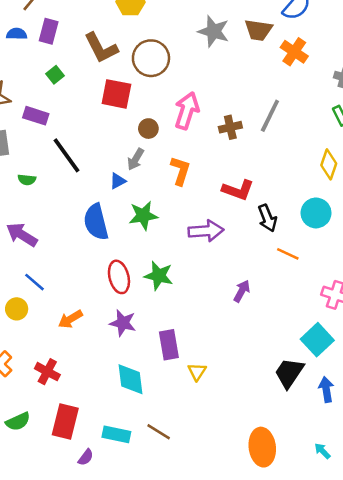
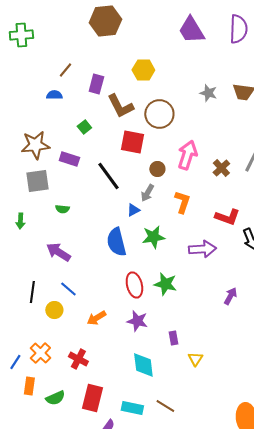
purple rectangle: (49, 31) -> (96, 84), moved
gray star: (214, 31) -> (208, 93), size x0.7
brown cross: (230, 127) -> (221, 168), turned -30
black line: (67, 155) -> (108, 176), moved
purple rectangle: (169, 345) -> (173, 338), size x0.6

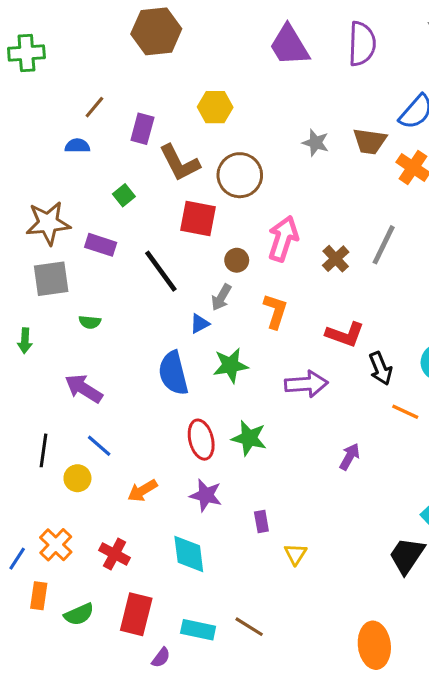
cyan diamond: (143, 365) -> (189, 554), moved

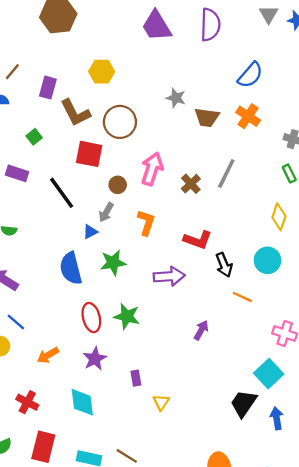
brown trapezoid: (370, 141) -> (207, 117), moved
purple star: (206, 495) -> (95, 359), turned 30

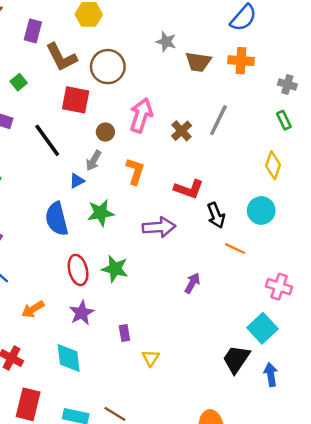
orange cross: (248, 116) -> (241, 61), turned -30

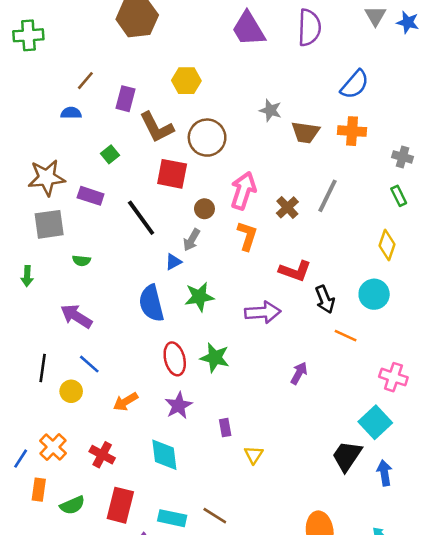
orange L-shape: (135, 171) -> (247, 236), moved

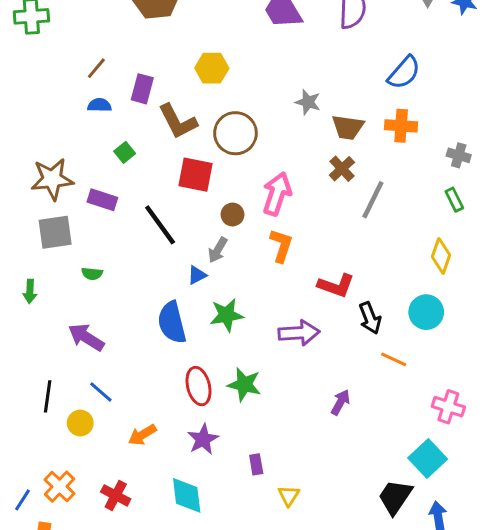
blue semicircle: (71, 113) -> (99, 105), moved
brown cross: (287, 207) -> (342, 169), moved

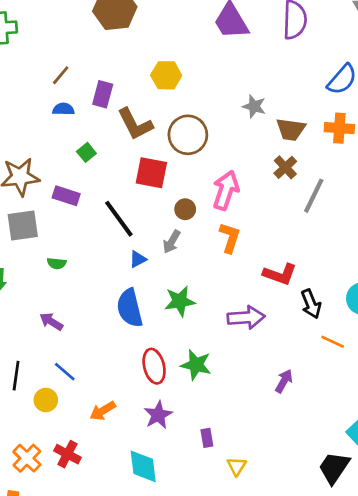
blue triangle: (197, 275) -> (138, 259), moved
purple arrow: (86, 337) -> (51, 322), size x0.7
red cross: (116, 495) -> (67, 454), moved

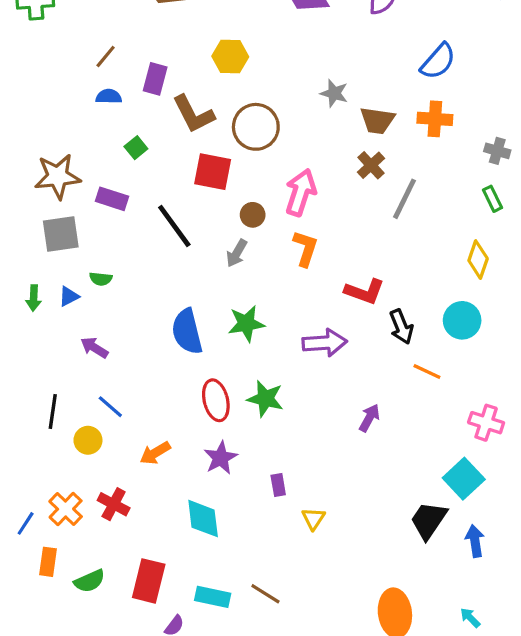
blue triangle: (138, 259) -> (69, 296), moved

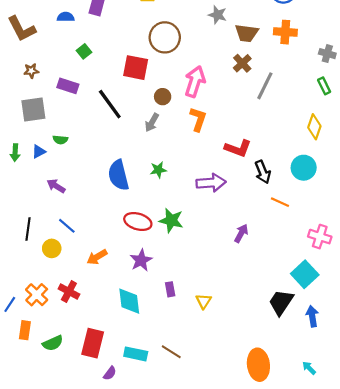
brown L-shape: (193, 114) -> (22, 29), moved
brown star: (58, 176) -> (31, 71), size x0.5
green star: (246, 324) -> (158, 170), size x0.7
red ellipse: (216, 400) -> (138, 222), turned -60
purple rectangle: (278, 485) -> (170, 289), moved

